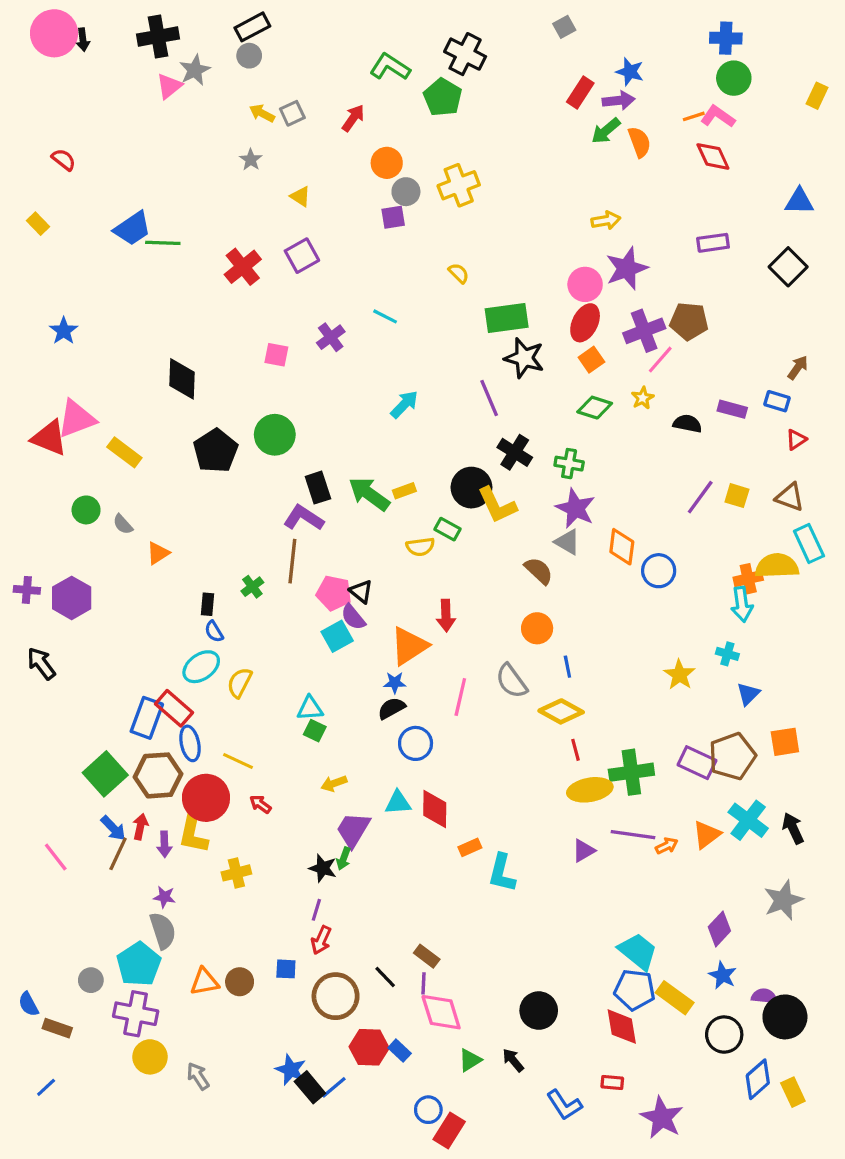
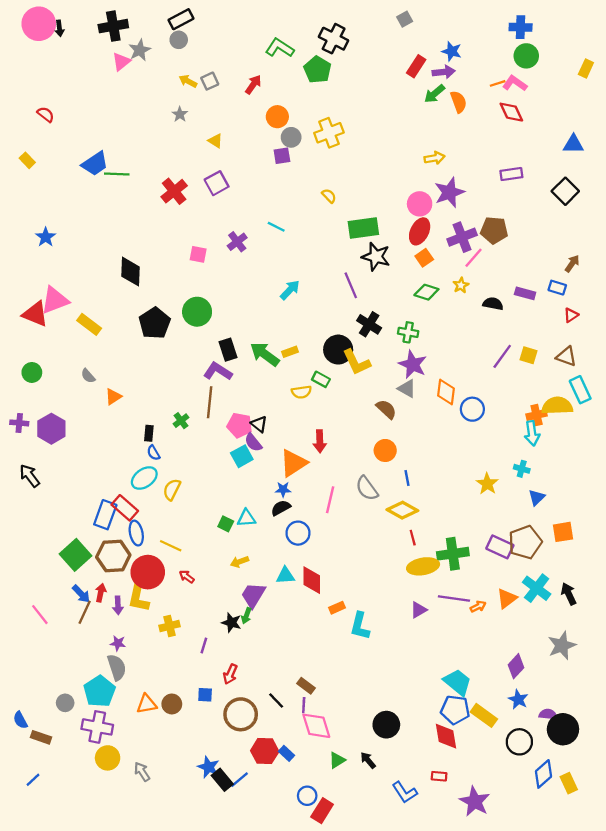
green circle: (86, 510) -> (32, 372), moved
cyan triangle: (310, 708) -> (246, 518), moved
purple line: (316, 910) -> (204, 645), moved

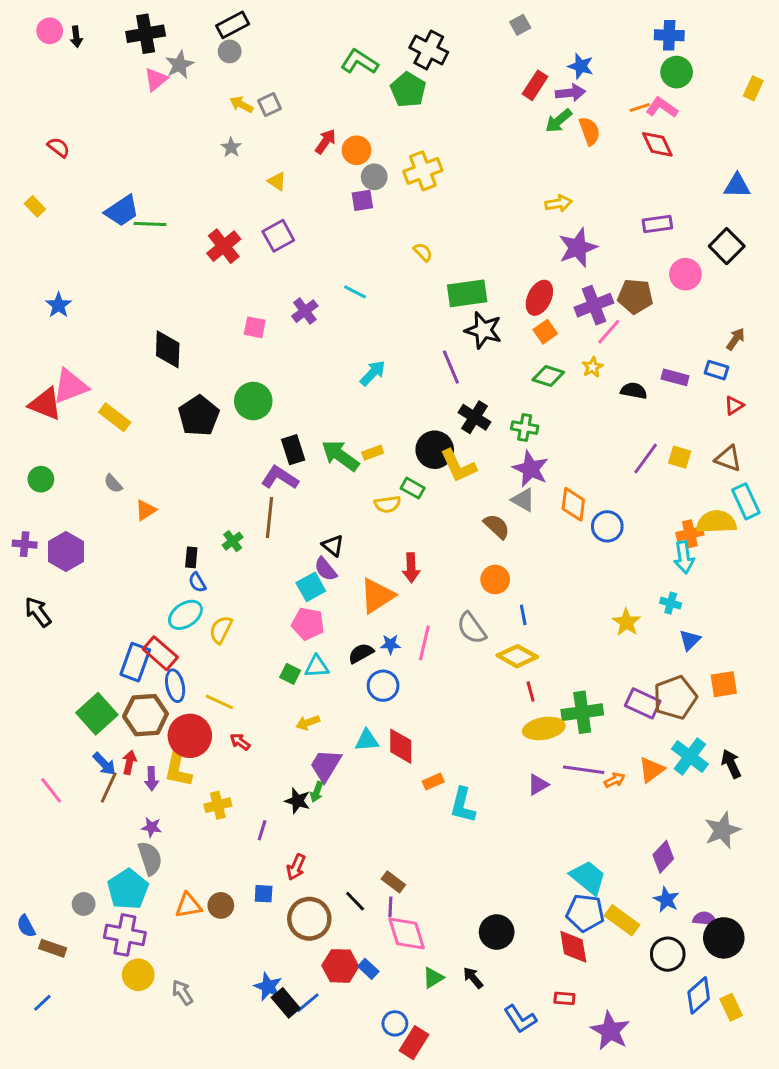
pink circle: (39, 24) -> (50, 31), size x0.6
red arrow: (253, 85) -> (326, 141), moved
pink circle: (420, 204) -> (685, 274), moved
pink pentagon: (239, 425) -> (308, 624), moved
blue star: (283, 489) -> (390, 644), moved

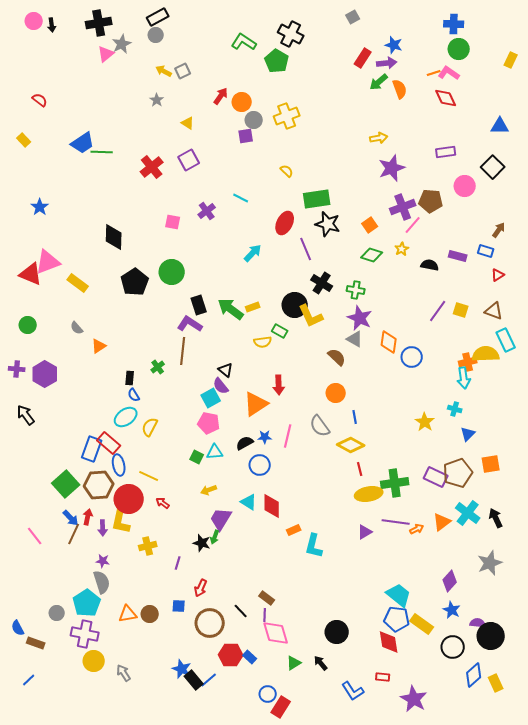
red ellipse: (539, 298) -> (285, 223), moved
cyan triangle: (367, 740) -> (249, 502), turned 36

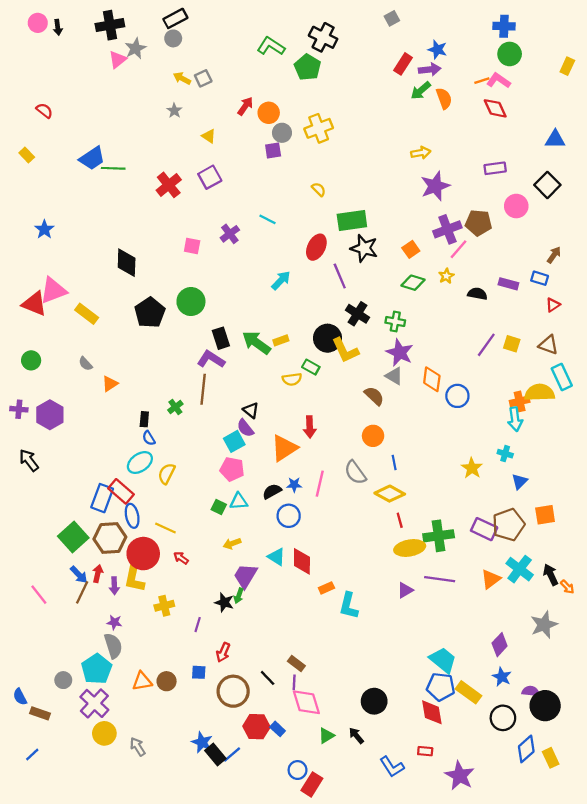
orange arrow: (417, 529) -> (567, 587), moved, turned 72
purple cross: (85, 634) -> (94, 703), turned 32

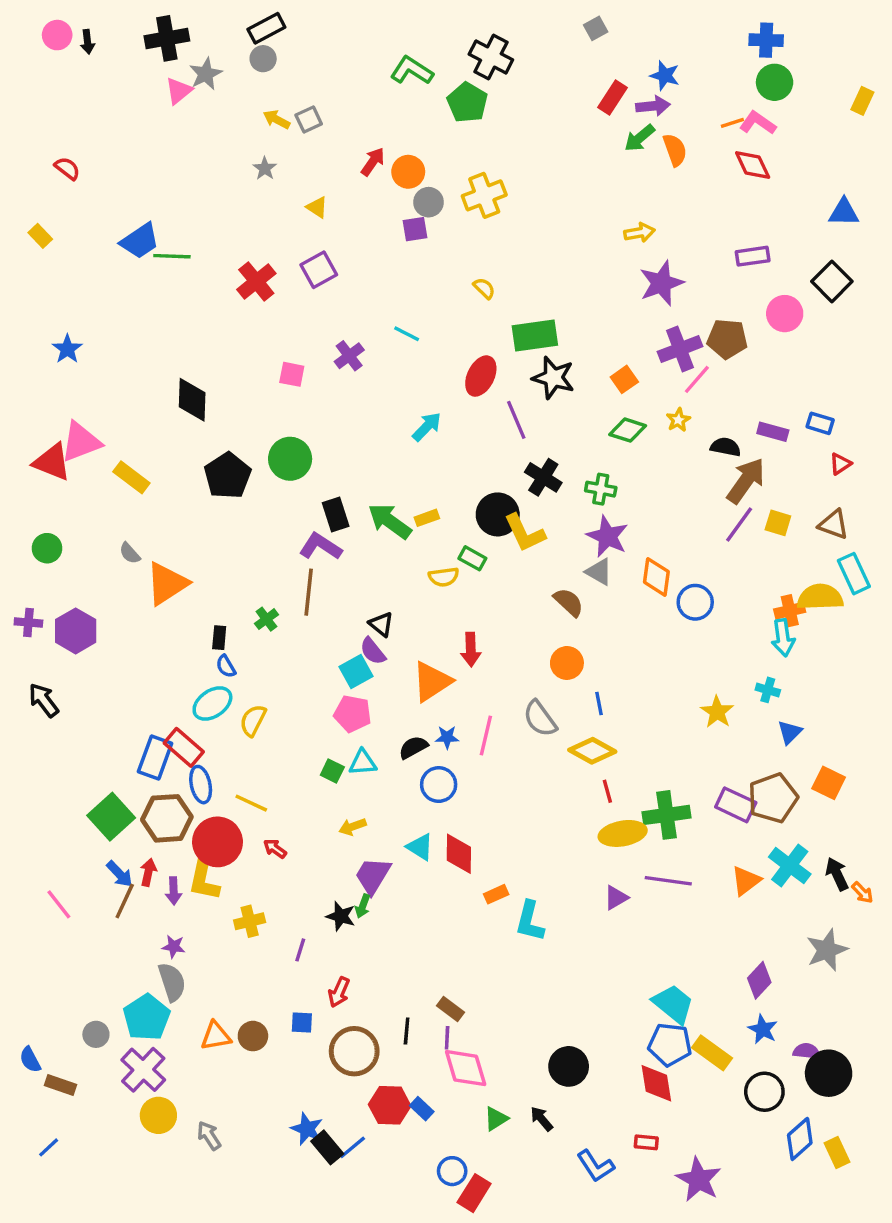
brown arrow: (554, 255) -> (746, 481), moved, size x1.8
orange triangle: (110, 384) -> (167, 584), size x1.8
orange square: (545, 515) -> (829, 783), turned 35
black line: (268, 678) -> (407, 1031), turned 49

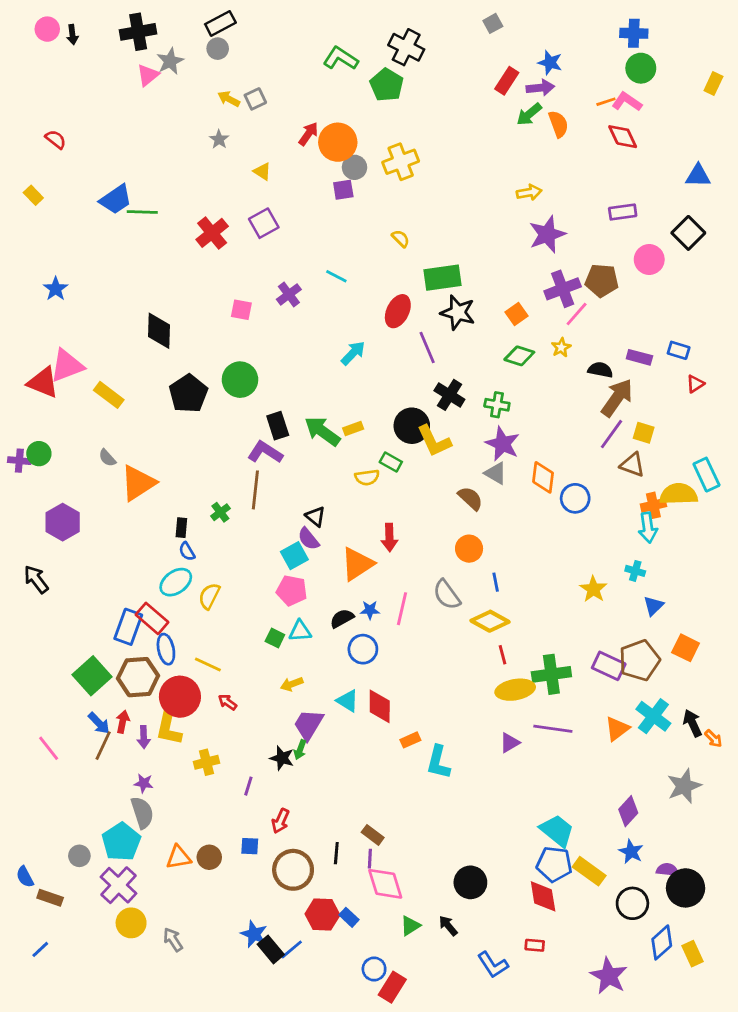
orange circle: (408, 172) -> (338, 142), size x1.4
brown triangle: (834, 525) -> (632, 465), moved
purple cross: (28, 622) -> (19, 461), moved
purple star: (699, 1180) -> (609, 976), moved

